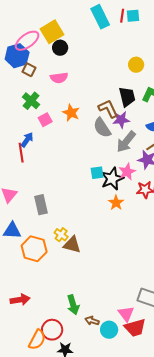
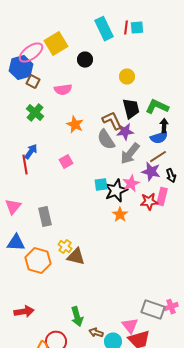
black circle: (60, 48) -> (85, 60), moved
yellow circle: (136, 65) -> (127, 77), moved
pink square: (45, 120) -> (66, 162), moved

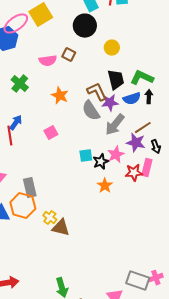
black circle: (85, 60) -> (85, 26), moved, size x1.5
brown square: (33, 82) -> (69, 55), moved
blue semicircle: (159, 138) -> (132, 99), moved
black star: (116, 191) -> (101, 162), size x0.7
orange hexagon: (38, 261) -> (23, 206), moved

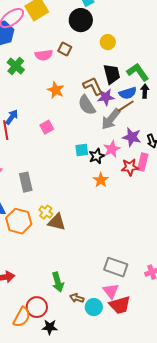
green L-shape: (142, 78) -> (138, 72), turned 30
green cross: (20, 84) -> (16, 66), moved
brown line: (143, 128) -> (126, 106), moved
orange hexagon: (23, 206) -> (19, 221), moved
gray rectangle: (138, 281) -> (116, 267), moved

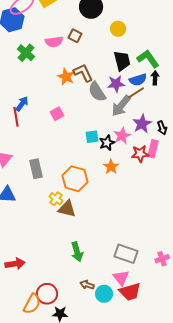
brown L-shape: (93, 86) -> (83, 73), moved
purple star: (132, 137) -> (142, 124), turned 30
orange hexagon: (19, 221) -> (75, 179), moved
green arrow: (58, 282) -> (77, 252), moved

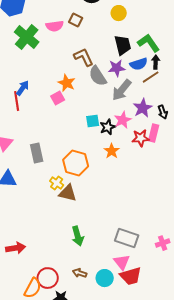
green cross: (26, 53) -> (27, 37), size x1.4
orange star: (66, 77) -> (67, 83), moved
brown line: (136, 93) -> (151, 77), moved
brown arrow: (87, 285) -> (80, 273), moved

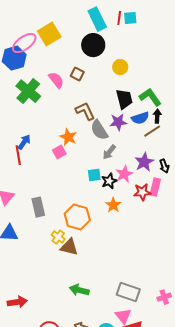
pink semicircle: (55, 26) -> (56, 80), turned -120
gray arrow: (122, 90) -> (109, 152), moved, size x0.7
green arrow: (78, 236) -> (79, 290), turned 120

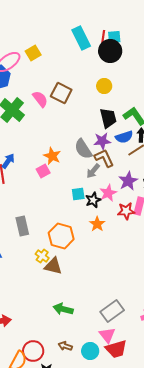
yellow square: (49, 34) -> (33, 53), size x0.7
black circle: (93, 45) -> (110, 51), moved
brown square: (77, 74) -> (61, 93), size x1.5
brown L-shape: (85, 111) -> (104, 158), moved
gray rectangle: (128, 292) -> (112, 311), turned -55

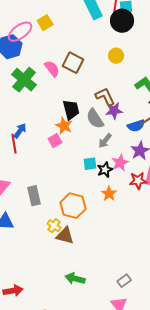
black trapezoid: (108, 118) -> (71, 110), moved
blue semicircle: (124, 137) -> (136, 126), moved
brown L-shape: (104, 158) -> (105, 97), moved
gray rectangle: (112, 311) -> (124, 281), size x0.6

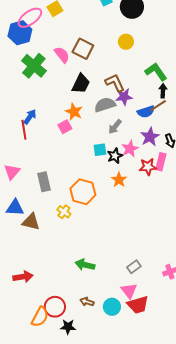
black trapezoid: (71, 110) -> (81, 84), moved, turned 40
gray semicircle: (95, 119) -> (105, 105), turned 105
brown triangle: (65, 236) -> (31, 222), moved

